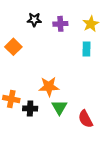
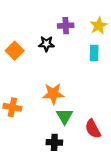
black star: (34, 20) -> (46, 44), moved
black cross: (30, 108) -> (54, 142), moved

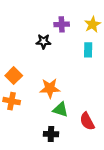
orange square: (15, 51) -> (14, 76), moved
green triangle: (65, 116) -> (61, 110), turned -42

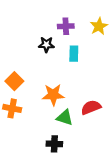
cyan rectangle: (88, 50) -> (74, 54), moved
red semicircle: (87, 121) -> (91, 107), moved, turned 96

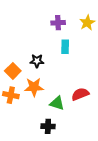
black star: (46, 45) -> (37, 61), moved
orange star: (53, 95) -> (34, 87), moved

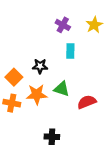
purple cross: (58, 23) -> (63, 25), turned 32
green triangle: (57, 103) -> (62, 89), moved

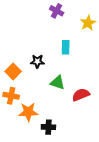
purple cross: (63, 25) -> (57, 11), moved
orange star: (37, 94) -> (28, 112), moved

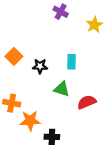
cyan rectangle: (66, 47) -> (72, 62), moved
orange square: (13, 71) -> (14, 56), moved

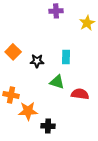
purple cross: (61, 12) -> (56, 11), turned -32
red semicircle: (87, 102) -> (80, 94), turned 30

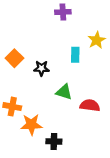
yellow star: (87, 23) -> (97, 40), moved
cyan rectangle: (66, 57) -> (75, 55), moved

